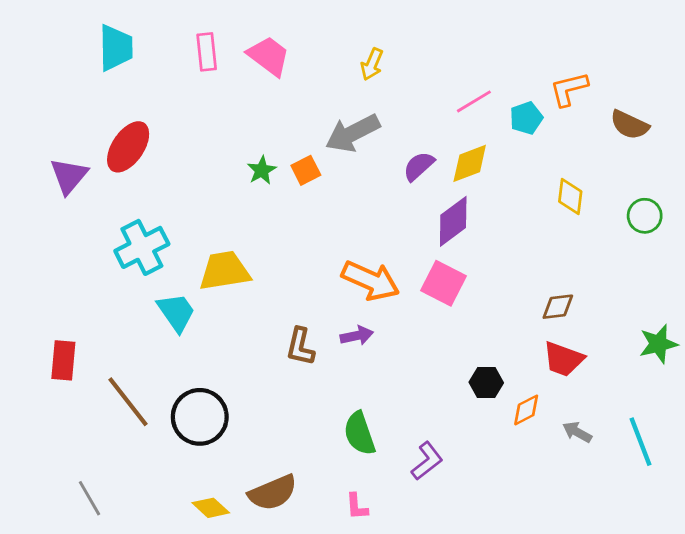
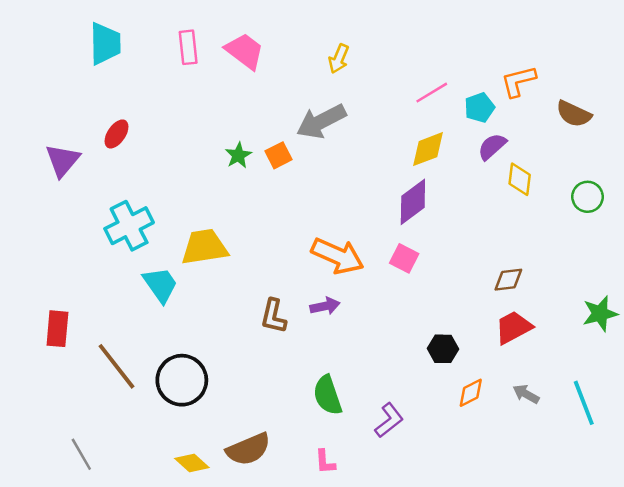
red ellipse: (128, 147) -> (117, 134), size x0.6
purple semicircle: (419, 166) -> (492, 147), moved
pink square: (444, 283) -> (404, 258), size x0.7
red trapezoid: (563, 359) -> (513, 327), turned 132
orange diamond: (526, 410) -> (471, 393), moved

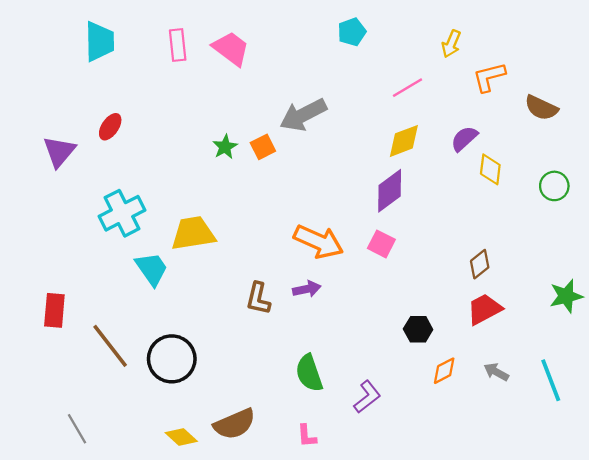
yellow arrow: (339, 59) -> (451, 44), moved
cyan pentagon: (479, 108) -> (352, 32), moved
brown diamond: (508, 280) -> (480, 264), turned -32

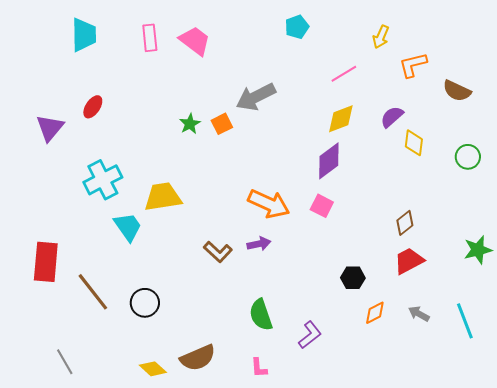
brown L-shape: (258, 298) -> (218, 252), turned -60
red rectangle: (54, 310) -> (46, 262), size x1.4
black circle: (172, 359) -> (145, 303), size x0.7

